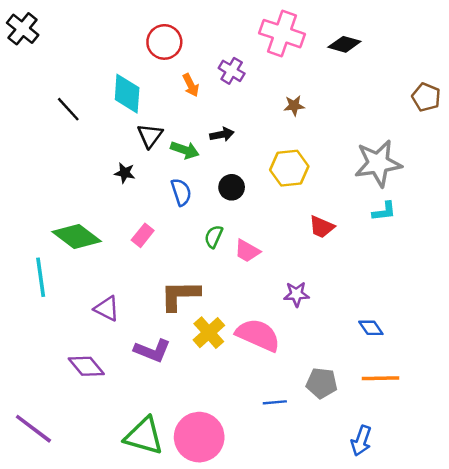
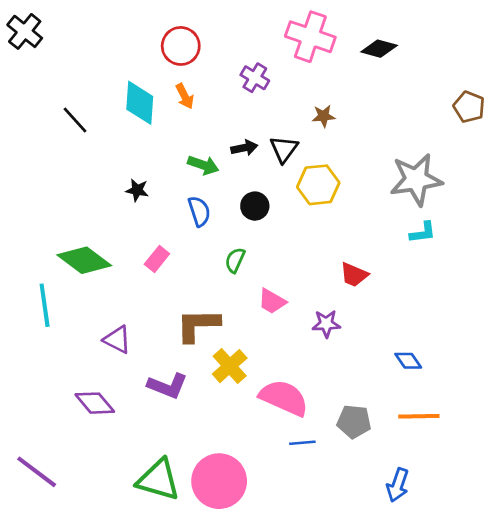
orange arrow: (191, 85) -> (185, 96), moved
black triangle: (150, 136) -> (284, 149), moved
red trapezoid: (322, 227) -> (354, 275), moved
pink trapezoid: (247, 251) -> (272, 301), moved
pink semicircle: (258, 335) -> (284, 398), moved

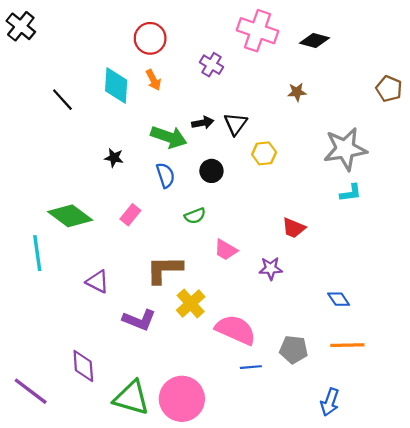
brown star: (324, 116) -> (297, 92), moved
green arrow: (203, 165) -> (169, 137), size x1.4
yellow hexagon: (318, 185) -> (264, 153), size x0.7
green semicircle: (235, 260) -> (195, 216), turned -135
purple diamond: (95, 403) -> (83, 366), moved, turned 36

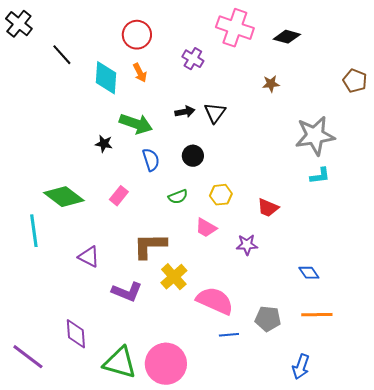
black line: (62, 100) -> (62, 55), moved
green arrow: (169, 137) -> (136, 124), moved
yellow hexagon: (264, 153) -> (221, 195), moved

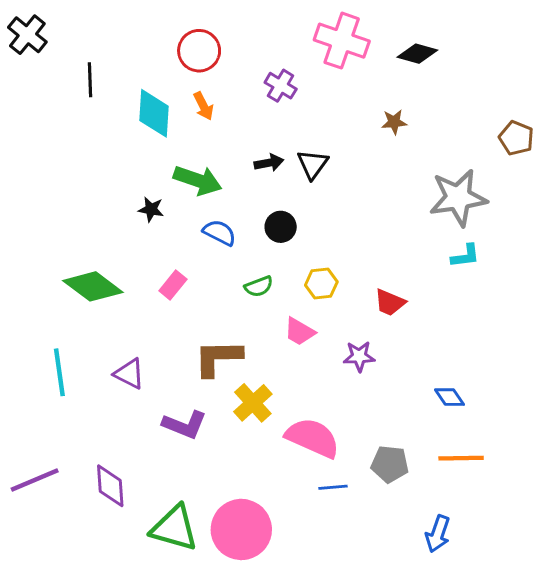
black line: (62, 55) -> (90, 80), turned 40
brown pentagon: (355, 81) -> (516, 138), moved
blue semicircle: (151, 160) -> (219, 233), turned -45
cyan line: (34, 231) -> (59, 372), moved
purple line: (28, 357) -> (35, 480), moved, turned -60

